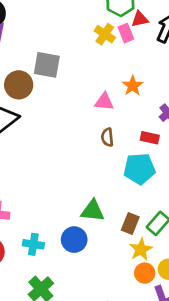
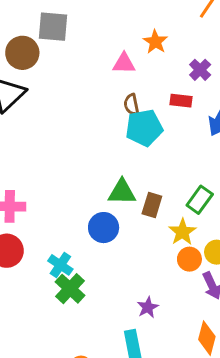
cyan pentagon: (139, 169) -> (144, 128), moved
brown rectangle: (130, 223) -> (152, 205), moved
cyan cross: (33, 244) -> (60, 265), moved, turned 30

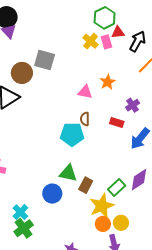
cyan pentagon: (144, 128) -> (72, 134), moved
yellow star: (182, 232) -> (102, 206), size x1.4

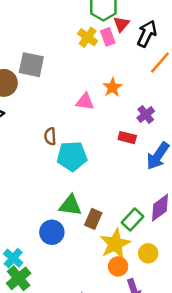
red triangle: (118, 32) -> (121, 24), turned -40
brown semicircle: (85, 119) -> (50, 136), moved
yellow circle: (121, 223) -> (148, 253), moved

